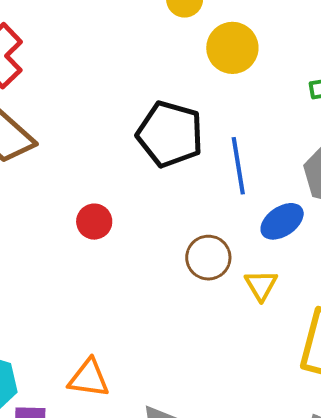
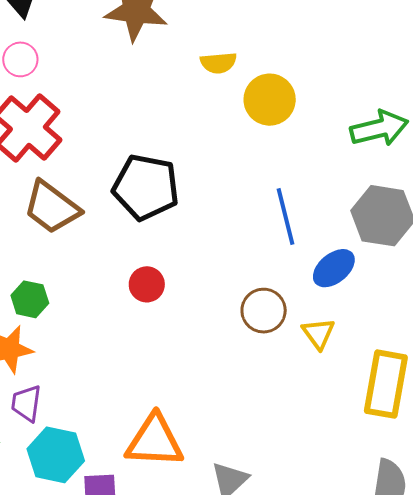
black pentagon: (170, 134) -> (146, 187), moved
orange triangle: (89, 378) -> (155, 441), size x1.4

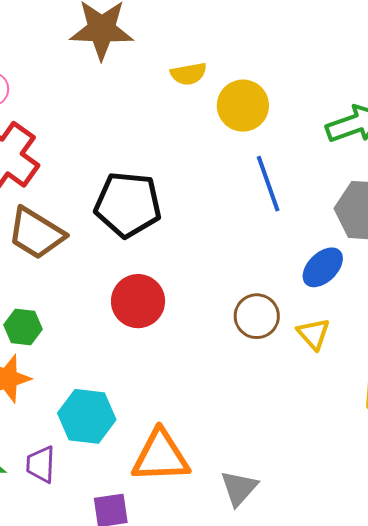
blue line: (285, 217) -> (268, 184), moved
red circle: (147, 284) -> (138, 301), size x1.5
purple trapezoid: (26, 403) -> (41, 464), moved
cyan hexagon: (56, 455) -> (87, 416), moved

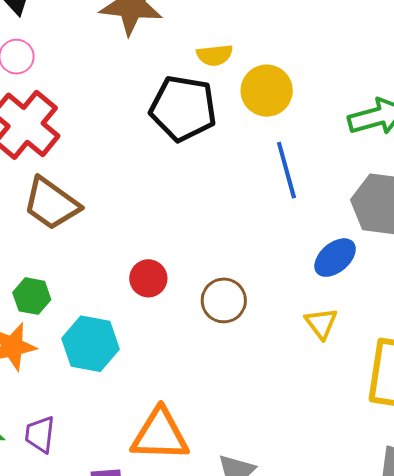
black pentagon: (128, 204) -> (183, 108), moved
red circle: (138, 301) -> (148, 278), size x0.7
brown circle: (257, 316) -> (224, 300), moved
cyan hexagon: (87, 416) -> (91, 344), moved

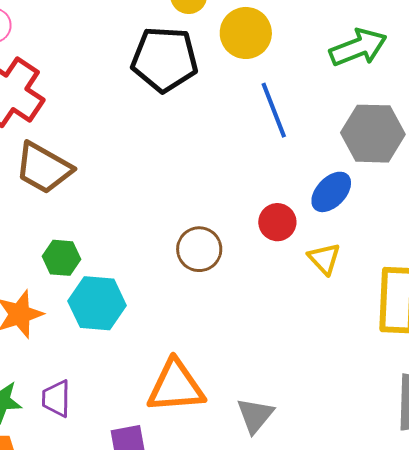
red circle: (148, 278) -> (277, 222), moved
green hexagon: (32, 296) -> (61, 258), moved
brown circle: (224, 300) -> (199, 249), moved

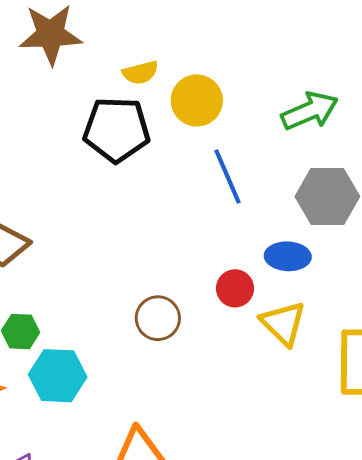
blue ellipse: (331, 192) -> (288, 256), turned 51
yellow triangle: (324, 259) -> (283, 323), size x1.4

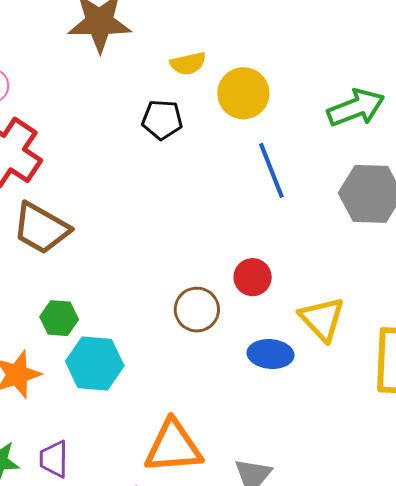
black pentagon: (117, 130) -> (162, 120), size x0.6
blue ellipse: (288, 256) -> (270, 354), moved
red circle: (235, 288) -> (253, 277), moved

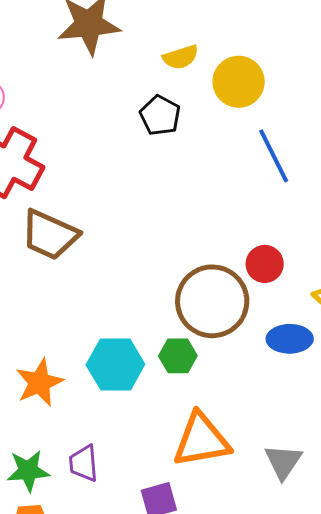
black pentagon: (162, 120) -> (160, 115), turned 30
brown circle: (197, 310) -> (212, 301), size x1.6
green hexagon: (59, 318) -> (178, 356), moved

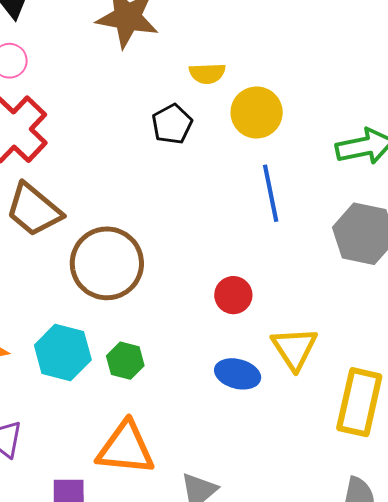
brown circle: (212, 301) -> (107, 263), moved

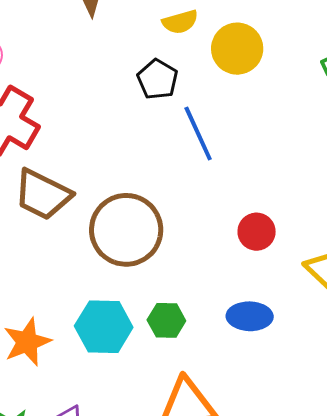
blue line: (271, 193) -> (198, 134), moved
blue ellipse: (238, 374) -> (250, 316), moved

